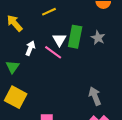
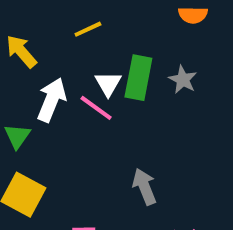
white arrow: (30, 48) -> (52, 100), size x1.5
gray arrow: (95, 96) -> (144, 187), moved

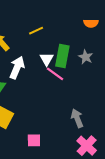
pink line: (96, 108) -> (55, 74), moved
gray arrow: (144, 187) -> (77, 118), moved

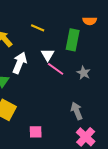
yellow line: (36, 31) -> (38, 28), turned 48
green rectangle: (62, 56) -> (73, 40), moved
gray star: (86, 57) -> (84, 73), moved

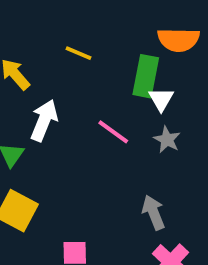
orange semicircle: (90, 21) -> (178, 40), size x1.5
white triangle: (48, 55) -> (161, 99), moved

